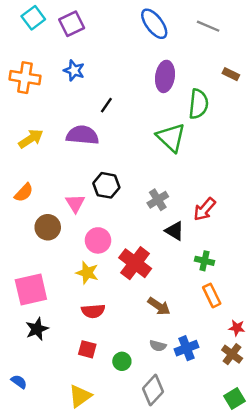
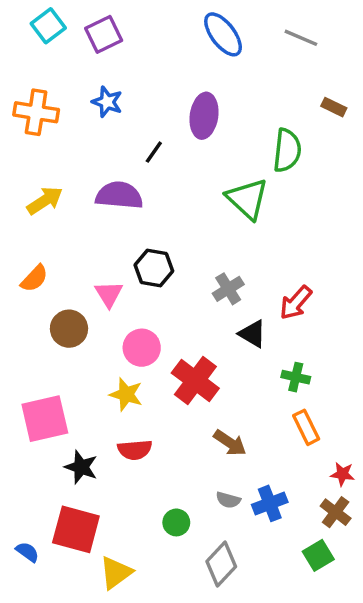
purple ellipse: (165, 76) -> (204, 116), moved
black star: (37, 329) -> (81, 467), moved, turned -30
red square: (87, 349) -> (76, 529), moved, size x1.8
green square: (234, 398) -> (318, 555), moved

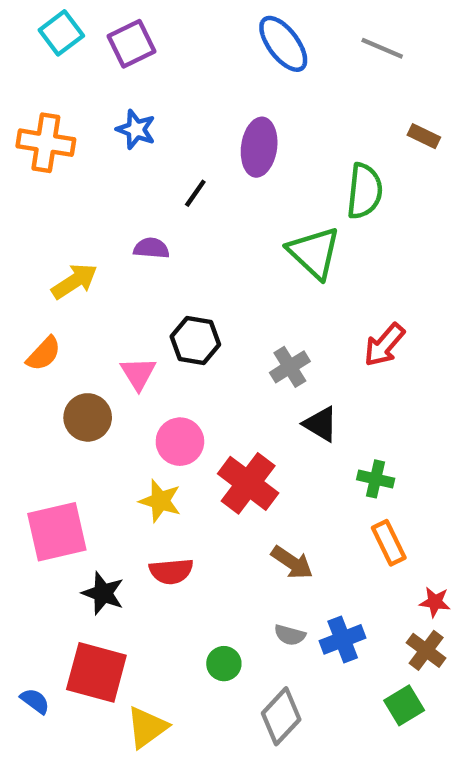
purple semicircle: (119, 195) -> (151, 248), size x0.6
yellow arrow: (45, 201) -> (74, 281), moved
red arrow: (296, 303) -> (384, 345), moved

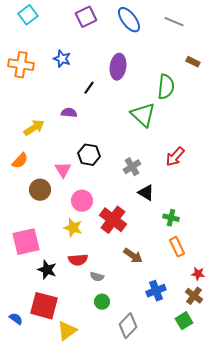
purple square: (132, 44) -> (86, 17), moved
gray semicircle: (290, 635) -> (97, 277), moved

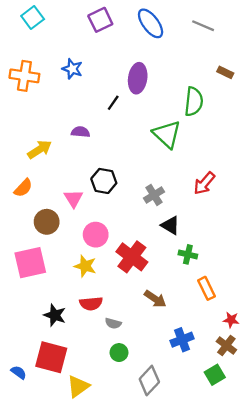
black line: (89, 88) -> (113, 103), moved
green cross: (171, 218) -> (188, 254), moved
pink square: (26, 242) -> (30, 263), moved

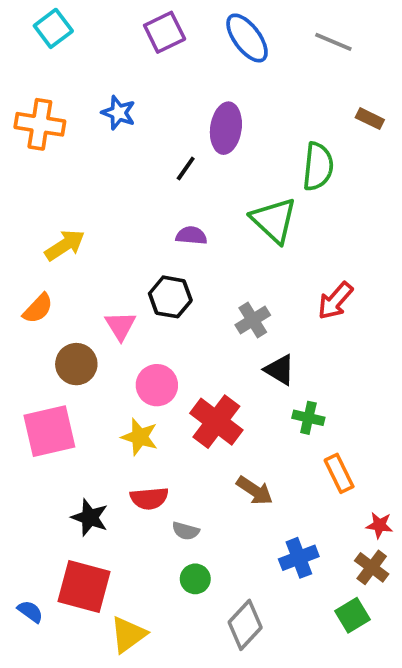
purple semicircle: (80, 132) -> (191, 236), moved

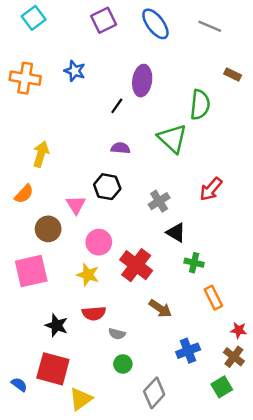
yellow arrow: (65, 245) -> (41, 154), turned -40

